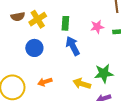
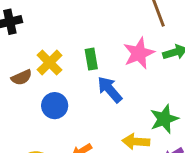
brown semicircle: (18, 17) -> (22, 77), moved
pink star: (97, 27) -> (139, 53), size x1.5

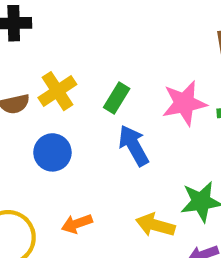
green rectangle: (91, 59) -> (117, 98), turned 30

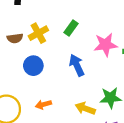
green rectangle: (117, 98) -> (71, 28), moved

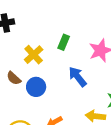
brown semicircle: (15, 38) -> (14, 78), moved, turned 64

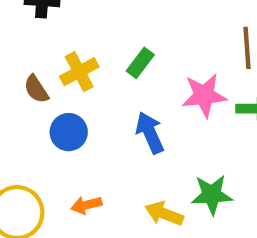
brown semicircle: (14, 78) -> (36, 89), moved

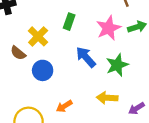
green star: (212, 195) -> (117, 65), moved

